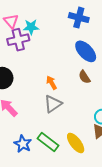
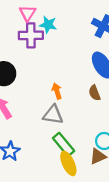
gray triangle: (53, 104) -> (53, 115), turned 30
green rectangle: (48, 142) -> (64, 145), moved

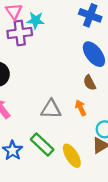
orange arrow: (57, 91) -> (81, 108), moved
green rectangle: (64, 145) -> (42, 145), moved

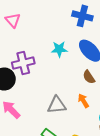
cyan star: (36, 20) -> (59, 49), moved
purple cross: (20, 33) -> (23, 63), moved

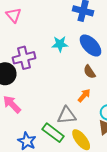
orange arrow: (83, 101) -> (84, 95), turned 72
gray triangle: (57, 105) -> (67, 115), moved

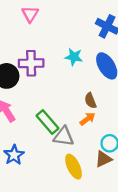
brown semicircle: (90, 72) -> (90, 101), moved
green rectangle: (53, 133) -> (48, 122), moved

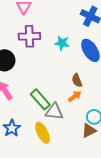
purple cross: (31, 63) -> (29, 36), moved
yellow ellipse: (74, 167) -> (43, 133), moved

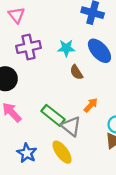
brown semicircle: (77, 80) -> (76, 72), moved
gray triangle: (54, 112) -> (71, 126), turned 42

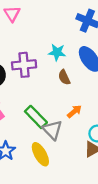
purple cross: (29, 47) -> (24, 65), moved

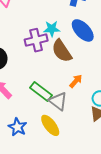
purple cross: (24, 65) -> (36, 40), moved
brown semicircle: (64, 77) -> (62, 51), size x1.6

